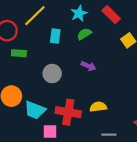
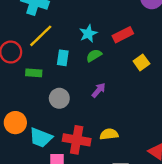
red rectangle: (111, 15) -> (123, 35), turned -72
green rectangle: (19, 53) -> (34, 73), moved
purple arrow: (89, 66) -> (99, 90), turned -72

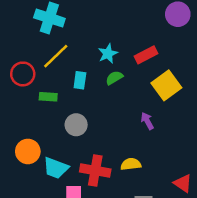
yellow square: (141, 62) -> (166, 85), size x1.6
purple arrow: (99, 90) -> (147, 121), moved, turned -70

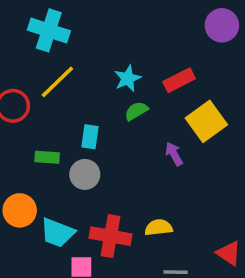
cyan rectangle: (80, 80) -> (90, 137), moved
green rectangle: (48, 97) -> (47, 157), moved
purple arrow: (147, 121) -> (174, 154), moved

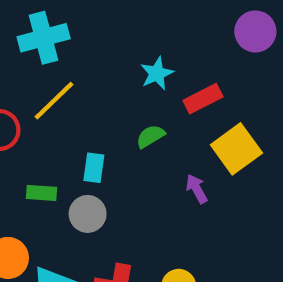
cyan cross: (49, 30) -> (44, 38), turned -33
cyan star: (128, 78) -> (157, 73), moved

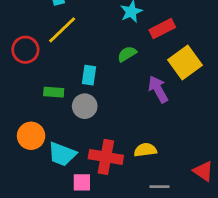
purple arrow: (197, 189) -> (158, 89), size x1.4

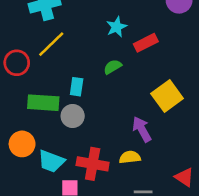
yellow square: (185, 62) -> (167, 96), moved
purple arrow: (158, 89) -> (142, 129), moved
green rectangle: (54, 92) -> (43, 103), size x1.6

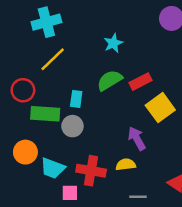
red rectangle: (146, 43) -> (141, 82), moved
red circle: (17, 63) -> (23, 90), moved
green semicircle: (113, 67) -> (110, 80), size x1.5

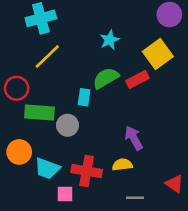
cyan rectangle: (76, 99) -> (84, 97), moved
yellow square: (160, 108) -> (158, 54), moved

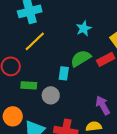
green rectangle: (40, 113) -> (29, 85), size x0.7

